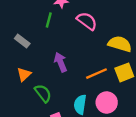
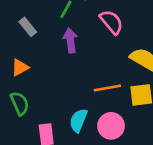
purple arrow: (61, 62) -> (70, 40), moved
green semicircle: (43, 93) -> (20, 103), moved

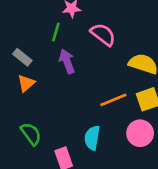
orange triangle: (20, 67) -> (26, 83), moved
pink circle: (111, 126) -> (140, 133), moved

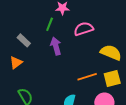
pink semicircle: (103, 34) -> (84, 29), turned -60
orange triangle: (26, 83) -> (16, 63), moved

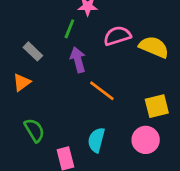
yellow semicircle: (111, 53) -> (154, 47), moved
orange line: (87, 77) -> (102, 91), moved, turned 54

